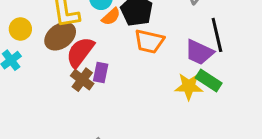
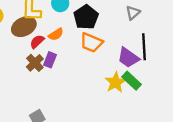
orange semicircle: (111, 17) -> (56, 34), moved
red semicircle: (80, 52) -> (37, 42), size x0.6
yellow star: (189, 86) -> (116, 82), turned 30

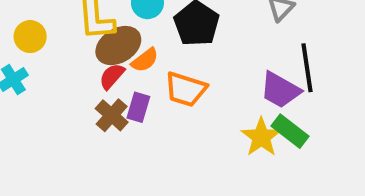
brown ellipse: (24, 27) -> (118, 46), moved
orange trapezoid: (91, 43) -> (186, 89), moved

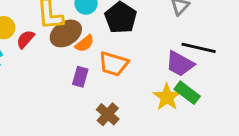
black line: (307, 68) -> (199, 48), turned -68
red semicircle: (112, 76) -> (25, 39), moved
brown cross: (112, 115) -> (108, 114), moved

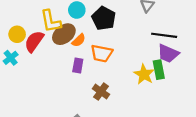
red semicircle: (25, 39) -> (34, 41), size x1.5
purple trapezoid: (180, 64) -> (168, 54), moved
green rectangle: (187, 93) -> (159, 70), turned 48

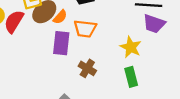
purple rectangle: (78, 65) -> (61, 43), size x1.5
green rectangle: (159, 70) -> (131, 77), moved

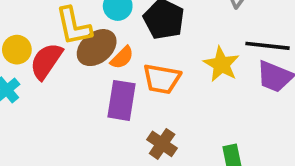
yellow star: (131, 47) -> (221, 64), moved

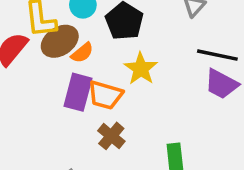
yellow star: (221, 64) -> (141, 69), moved
orange trapezoid: (162, 79) -> (105, 95), moved

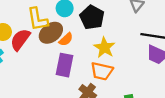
orange trapezoid: (105, 95) -> (102, 71), moved

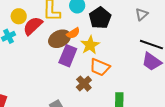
brown ellipse: (51, 33) -> (60, 39), moved
yellow star: (104, 48) -> (90, 45), moved

